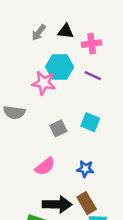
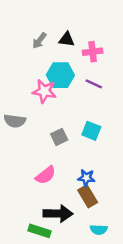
brown rectangle: (87, 203) -> (88, 196), moved

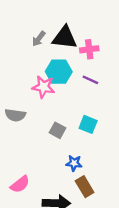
black triangle: (67, 39) -> (65, 38), size x1.6
gray square: (59, 137) -> (58, 130), turned -35
pink semicircle: (46, 175) -> (20, 184), moved
blue star: (86, 178) -> (74, 163), moved

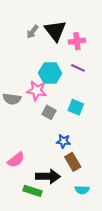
black triangle: (65, 38) -> (55, 31), turned 45
cyan hexagon: (59, 72) -> (50, 73), moved
pink star: (43, 87) -> (37, 91), moved

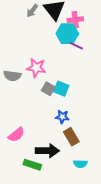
cyan hexagon: (50, 73) -> (67, 34), moved
cyan square: (76, 107) -> (61, 89), moved

